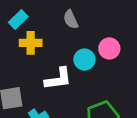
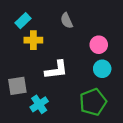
cyan circle: (84, 60) -> (102, 69), moved

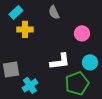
cyan circle: (102, 69) -> (90, 62), moved
white L-shape: (56, 70) -> (60, 61), moved

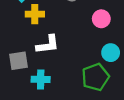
white L-shape: (60, 61) -> (48, 44), moved
cyan cross: (30, 85) -> (41, 79), turned 35

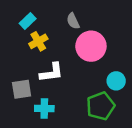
yellow cross: (35, 14) -> (38, 41), turned -30
pink circle: (101, 19) -> (91, 46), moved, size x1.6

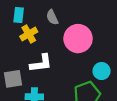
cyan rectangle: (28, 21) -> (19, 15), turned -40
gray semicircle: (73, 21) -> (52, 17), moved

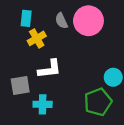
pink circle: (78, 39) -> (88, 21), moved

